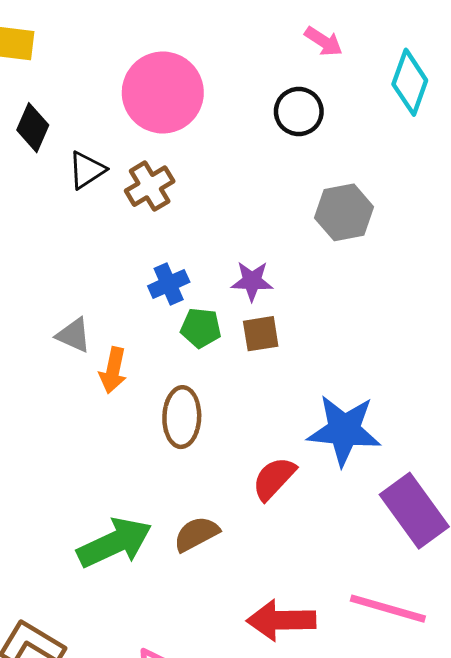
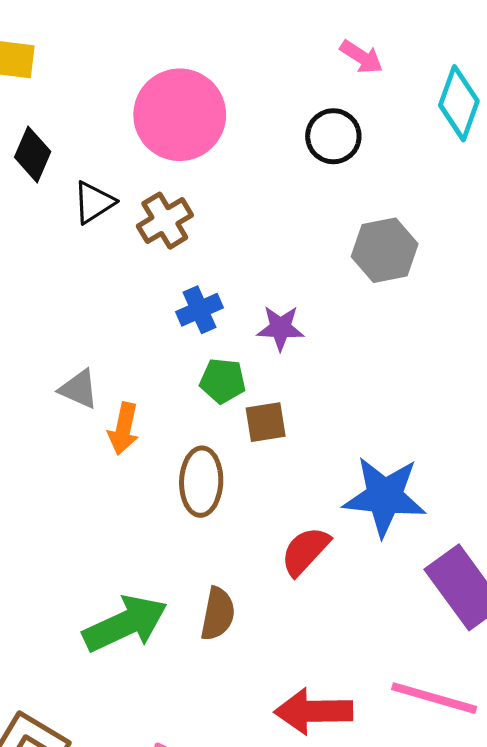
blue cross: (169, 284) -> (200, 310), moved
brown square: (261, 334) -> (266, 422), moved
brown semicircle: (196, 534) -> (218, 614), turned 129

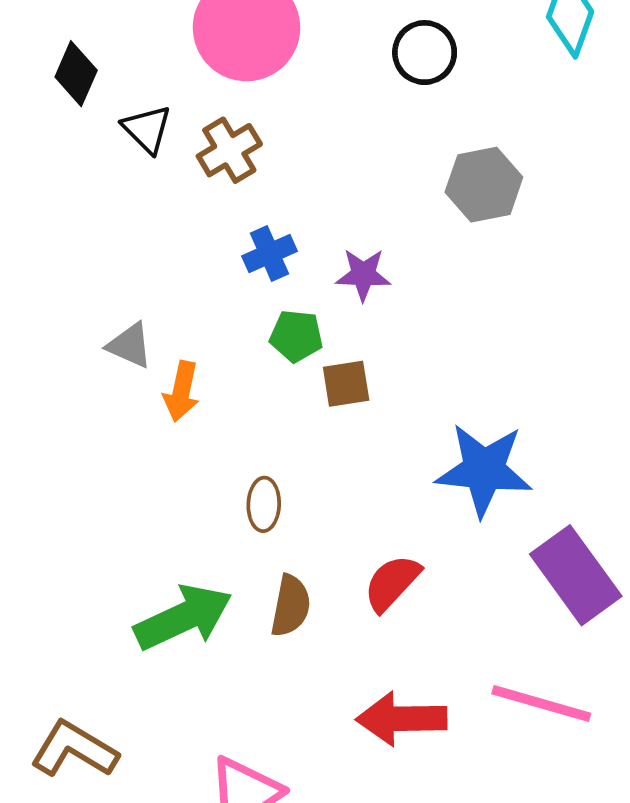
black triangle: (94, 202) -> (147, 129), turned -42
brown ellipse: (201, 482) -> (264, 504), moved, size x0.7
red semicircle: (305, 551) -> (392, 583), moved

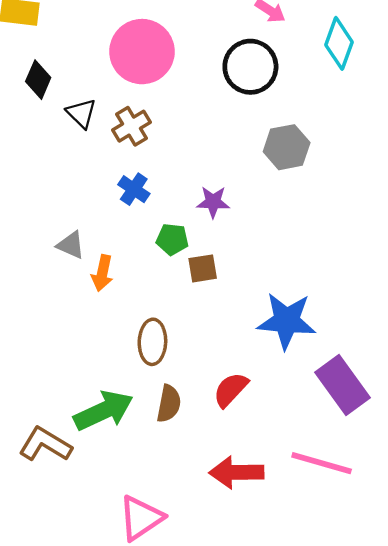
black circle: (425, 53) -> (250, 67), size x1.4
blue cross: (269, 254) -> (134, 189), moved, turned -32
brown ellipse: (264, 504) -> (152, 342), size x1.4
brown L-shape: (74, 749) -> (45, 444), moved

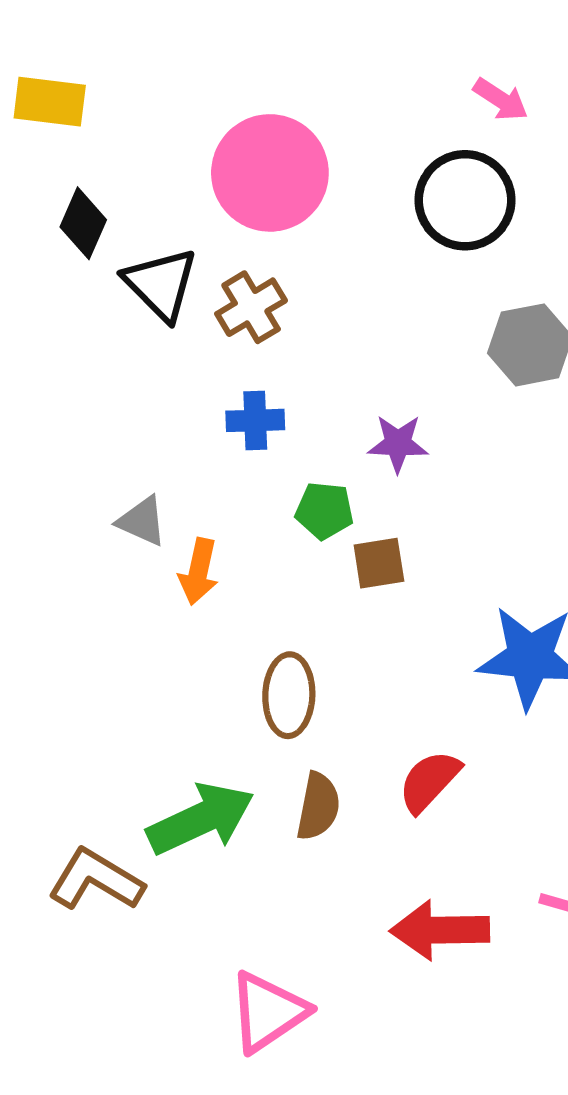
black triangle: (81, 113) -> (161, 284), size x1.4
blue cross: (134, 189) -> (255, 420), turned -36

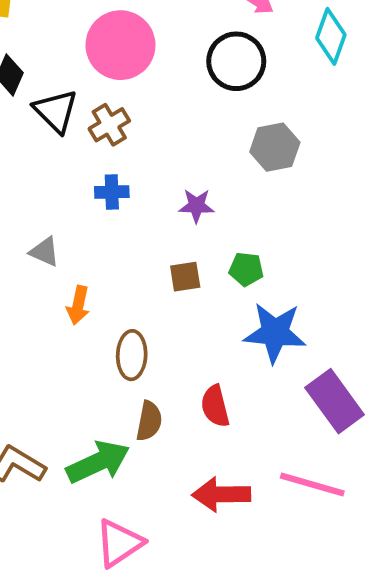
green pentagon: (324, 511) -> (246, 269), moved
orange arrow: (199, 571) -> (78, 305), moved
red semicircle: (429, 781) -> (215, 406), turned -57
green arrow: (201, 819) -> (98, 462), moved

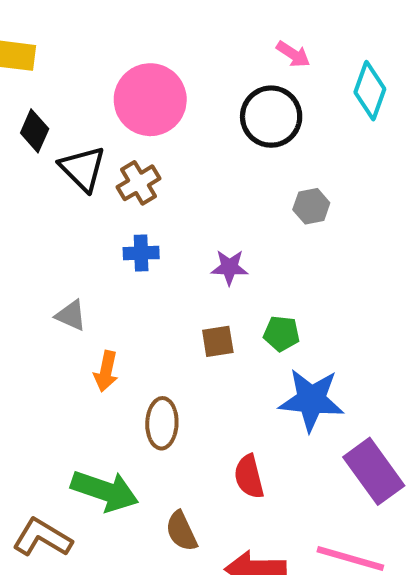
gray hexagon: (275, 147) -> (311, 206), size x0.7
brown semicircle: (149, 421) -> (181, 531), moved, turned 144
green arrow: (98, 462) -> (105, 491), moved, turned 44

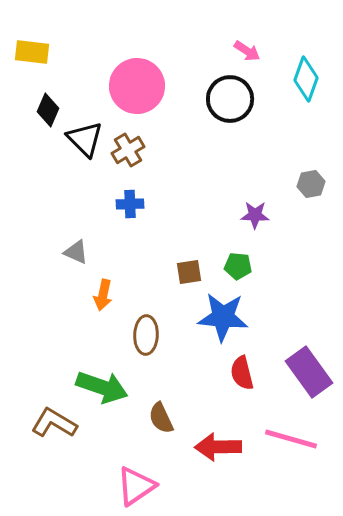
gray hexagon: (311, 206) -> (311, 184), moved
purple star: (229, 267) -> (255, 215), moved
blue star: (311, 400) -> (223, 317), moved
red semicircle: (249, 477) -> (242, 373), moved

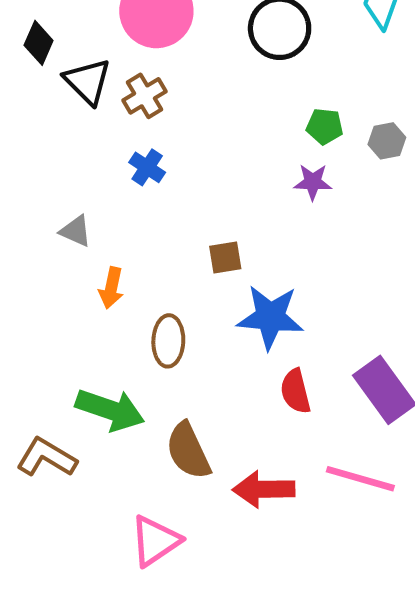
blue cross: (130, 204) -> (147, 167), turned 36
green pentagon: (238, 266) -> (325, 126), moved
brown semicircle: (161, 418) -> (188, 451), size x1.4

